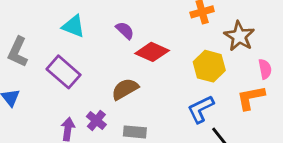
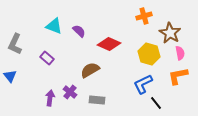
purple semicircle: (125, 30) -> (79, 31), moved
pink semicircle: (265, 69) -> (180, 53), moved
purple rectangle: (63, 72) -> (47, 58), size x0.6

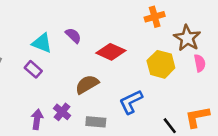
cyan triangle: (54, 26) -> (42, 43), moved
orange L-shape: (178, 76) -> (197, 117), moved
blue L-shape: (143, 84) -> (131, 102), moved

